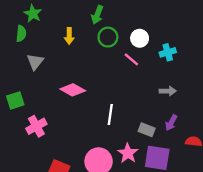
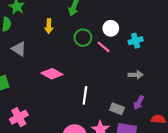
green circle: (108, 37) -> (83, 38), moved
gray triangle: (35, 62) -> (19, 49), turned -35
pink cross: (36, 126) -> (19, 117), moved

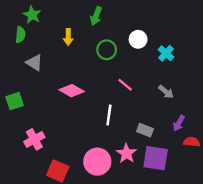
cyan cross: (136, 41) -> (166, 53), turned -32
pink line: (104, 47) -> (125, 85), moved
gray arrow: (136, 75) -> (166, 92), turned 40
purple arrow: (139, 103) -> (179, 123), moved

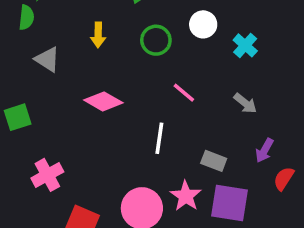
yellow arrow: (68, 37) -> (98, 35), moved
red semicircle: (192, 142) -> (284, 178), turned -63

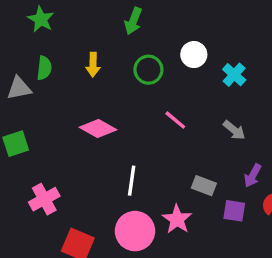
green semicircle: (26, 17) -> (44, 68), moved
gray triangle: (47, 59) -> (19, 88), moved, turned -44
white line: (159, 138) -> (132, 181), moved
purple square: (229, 203) -> (234, 211), moved, size x0.6

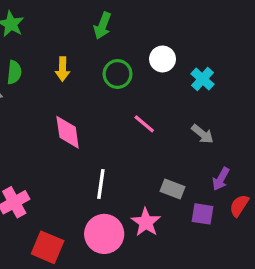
pink diamond: (98, 128) -> (68, 132), turned 52

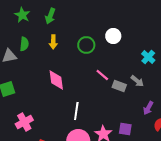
green arrow: (103, 26) -> (50, 16), moved
cyan cross: (202, 79) -> (148, 57), moved
gray rectangle: (173, 189) -> (119, 86), moved
purple square: (202, 214) -> (125, 129), moved

